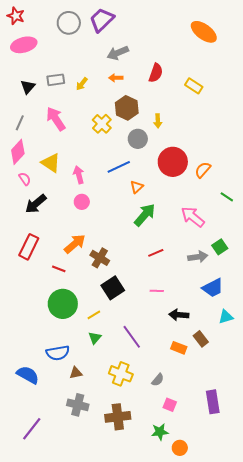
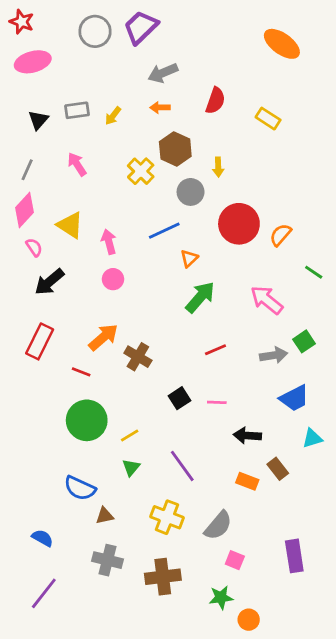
pink arrow: (56, 119) -> (77, 164), size x0.7
black square: (113, 288) -> (179, 398), moved, size x0.7
blue semicircle: (58, 353) -> (80, 488), turned 35
blue semicircle: (28, 375) -> (42, 538), moved, size x0.7
gray semicircle: (158, 380) -> (218, 526), size x1.6

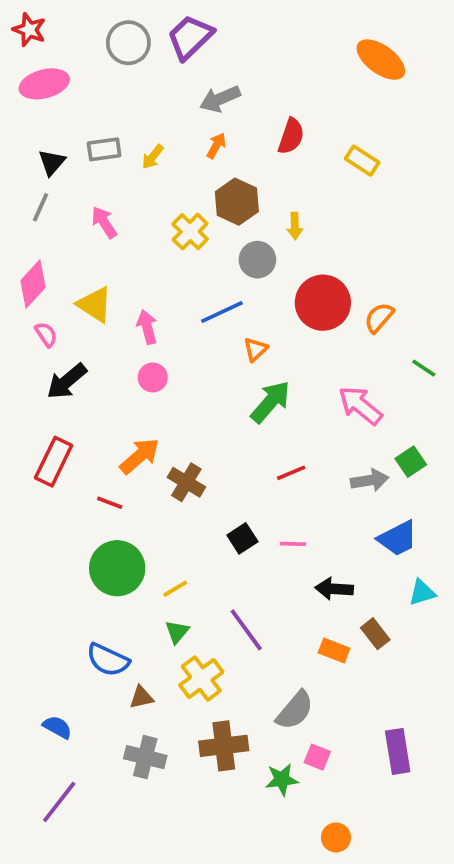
orange arrow: (160, 108) -> (216, 146), turned 120
gray line: (27, 170) -> (41, 207), moved
yellow cross: (167, 517) -> (201, 679), moved, turned 32
brown cross: (163, 577) -> (224, 746), moved
green star: (221, 597) -> (282, 780), moved

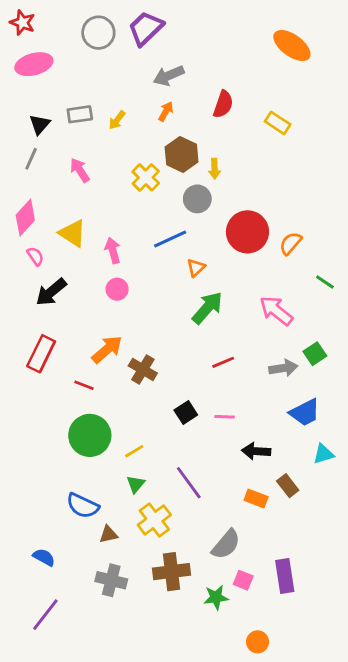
yellow arrow: (295, 226) -> (215, 169), moved
purple rectangle: (398, 751) -> (285, 576), moved

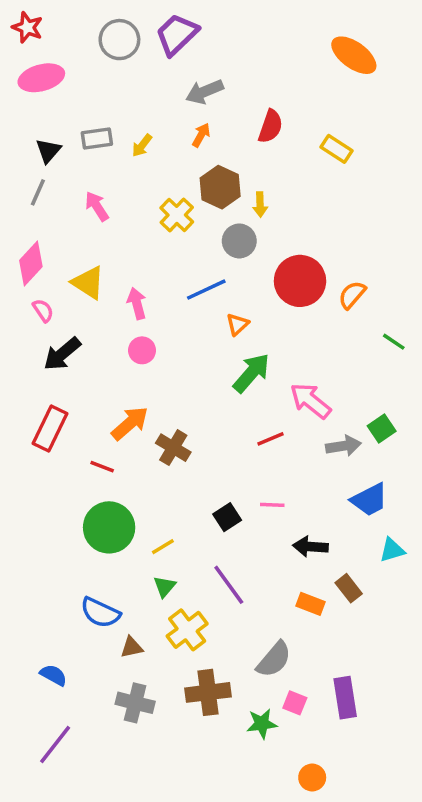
pink arrow: (276, 311) -> (310, 401), moved
black square: (186, 412) -> (227, 517), moved

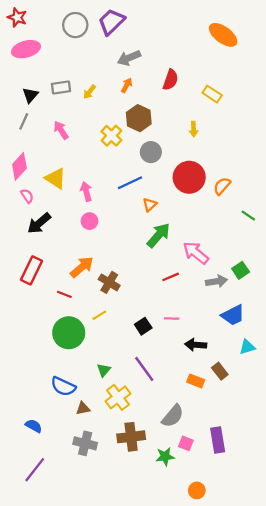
yellow arrow: (260, 205) -> (194, 129), moved
yellow line: (163, 547) -> (99, 315), moved

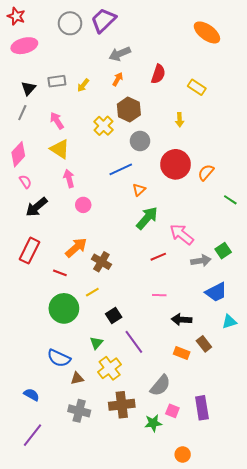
yellow triangle: (56, 178) -> (60, 149), moved
pink arrow: (86, 191) -> (69, 179), moved
black square: (143, 326) -> (114, 315), moved

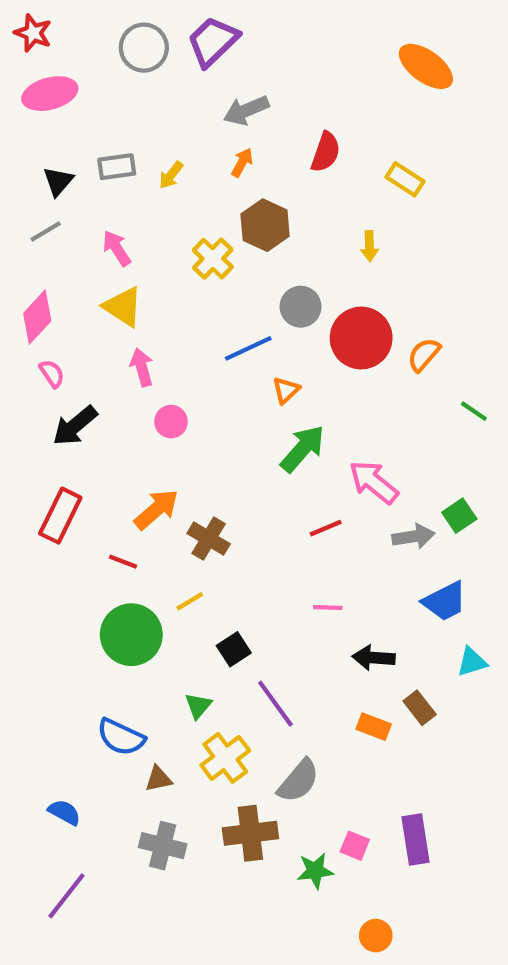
gray line: (22, 113) -> (46, 231), turned 35
gray circle: (140, 141) -> (301, 307), moved
gray semicircle: (160, 385) -> (298, 781), moved

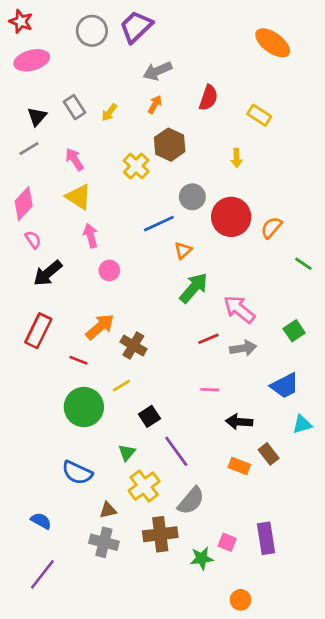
gray rectangle: (117, 167) -> (74, 107), turned 65
gray arrow: (413, 536) -> (243, 348), moved
brown triangle: (158, 779) -> (108, 510), moved

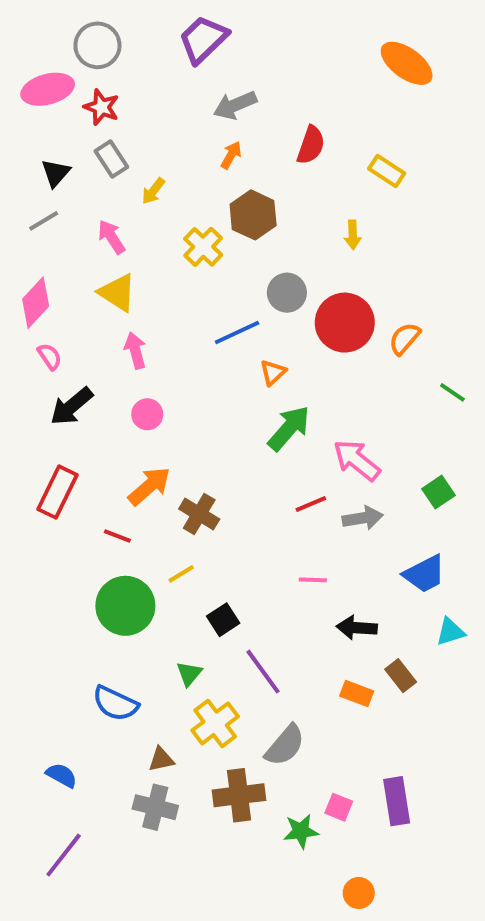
red star: (21, 21) -> (101, 107), moved
gray circle: (92, 31) -> (97, 45), moved
yellow arrow: (109, 112) -> (153, 191), moved
pink circle: (109, 270) -> (147, 414), moved

